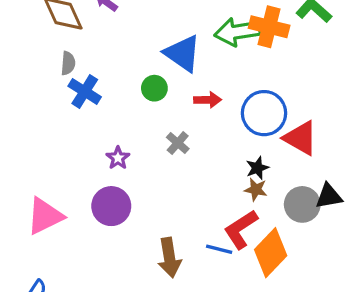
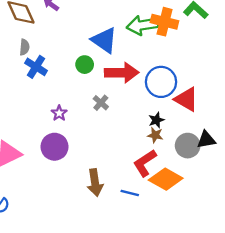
red arrow: (208, 100) -> (122, 73), size x1.8
blue line: (219, 249) -> (130, 193), moved
orange diamond: (271, 253) -> (166, 179), turned 76

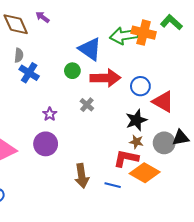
blue circle: (161, 82) -> (140, 86), size x0.7
black star: (156, 120) -> (136, 120), size x1.5
brown star: (155, 135) -> (136, 142), moved
red L-shape: (145, 163) -> (126, 158), turned 45

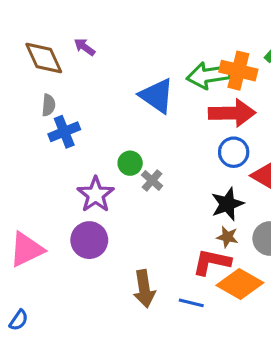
green circle: (72, 71) -> (130, 163), moved
blue cross: (29, 73) -> (64, 132), turned 36
red arrow: (105, 78) -> (232, 113), moved
purple star: (50, 114) -> (96, 195), size x1.6

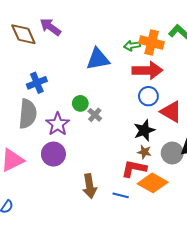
purple arrow: (85, 47) -> (50, 27), size x1.5
green arrow: (209, 75) -> (132, 46), size x0.6
blue triangle: (157, 96) -> (98, 59), turned -45
gray semicircle: (48, 105) -> (28, 114), moved, size x2.0

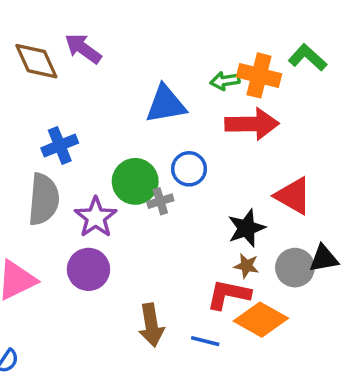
blue circle: (148, 96) -> (189, 169), moved
green circle: (80, 103) -> (135, 181), size x1.6
gray cross: (95, 115) -> (160, 201), turned 32

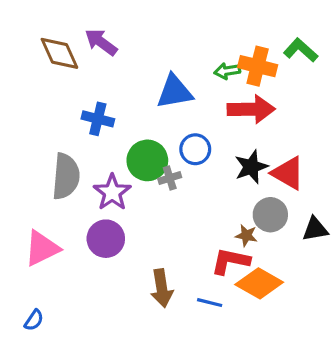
blue cross: (60, 145) -> (98, 119), moved, turned 36
black star: (246, 228) -> (251, 167), moved
gray circle: (295, 268) -> (270, 215), moved

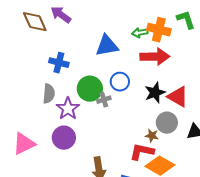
green L-shape: (301, 50) -> (186, 20), turned 30
gray semicircle: (66, 176) -> (49, 94), moved, size x0.7

